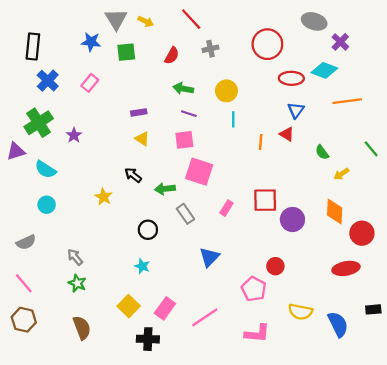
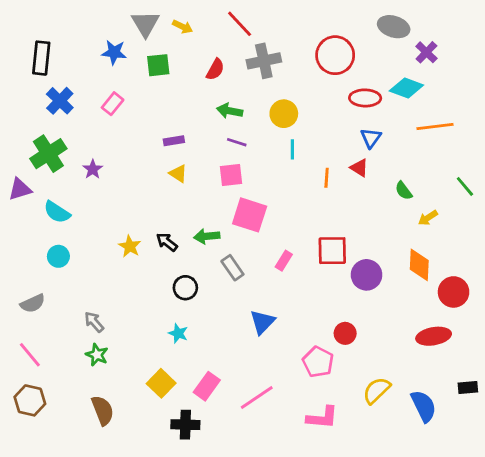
gray cross: (211, 49) -> (264, 61), size x1.6
black arrow: (133, 175) -> (167, 242), moved
yellow semicircle: (300, 312) -> (377, 390), turned 125

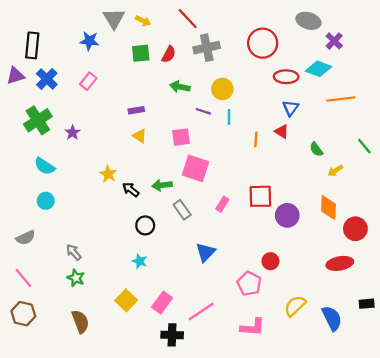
green square: (158, 65) -> (141, 53), moved
purple line: (237, 142) -> (203, 111), moved
purple triangle: (20, 189) -> (16, 76), moved
yellow star: (130, 246) -> (108, 174), moved
black cross: (185, 425) -> (172, 335), moved

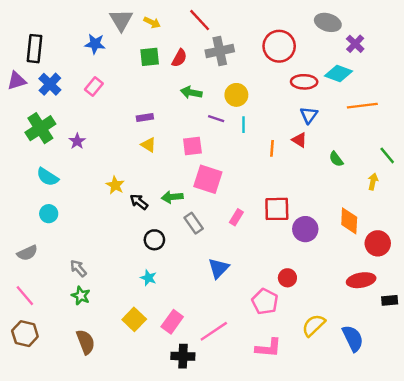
yellow arrow: (335, 171) -> (373, 182), moved, turned 136
black rectangle: (367, 304) -> (390, 300), moved

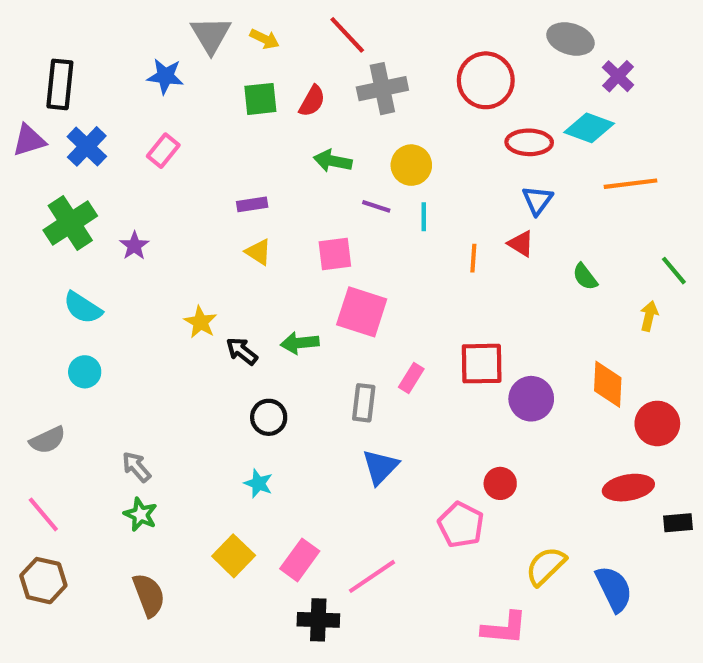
gray rectangle: (194, 223) -> (364, 403), moved, turned 42
pink L-shape: (268, 348) -> (504, 628), moved

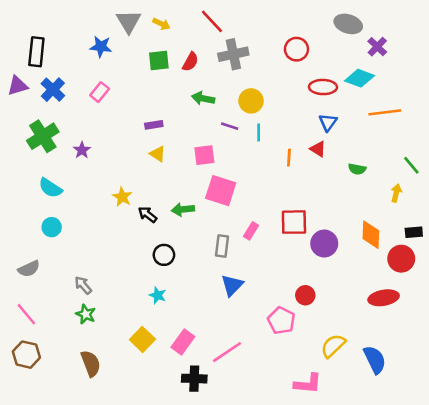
red circle: (486, 80) -> (296, 49), size x0.7
green semicircle: (585, 277) -> (357, 169), turned -42
black rectangle: (678, 523) -> (414, 232), moved

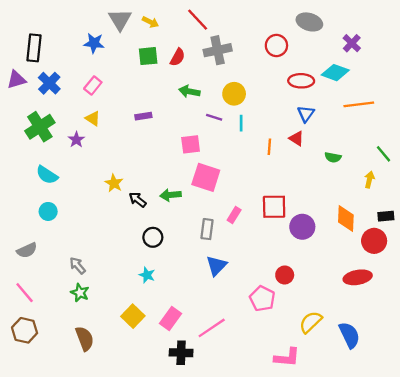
gray ellipse: (348, 24) -> (309, 22), moved
yellow triangle: (158, 154) -> (93, 118), moved

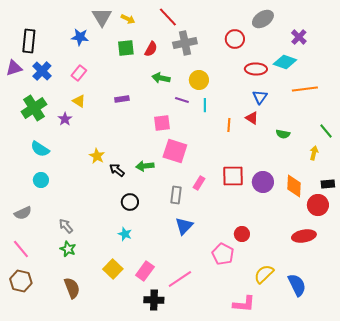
gray ellipse: (309, 22) -> (263, 19), turned -50
purple circle: (302, 227) -> (263, 182), moved

